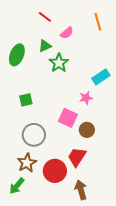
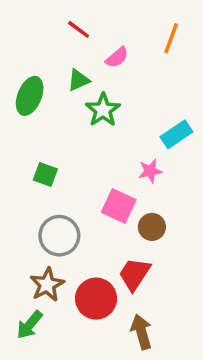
orange line: (98, 22) -> (171, 38), turned 36
green square: (26, 100) -> (45, 175), turned 32

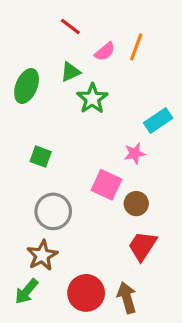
orange line: (171, 38) -> (136, 47), moved
red trapezoid: (134, 274) -> (143, 246), moved
red circle: (96, 299) -> (86, 293), moved

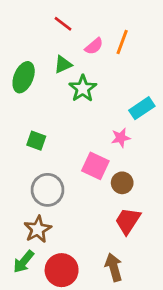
red circle: (86, 293) -> (62, 270), moved

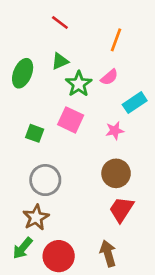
pink semicircle: (94, 46) -> (109, 77), moved
pink square: (95, 166) -> (71, 120), moved
brown circle: (122, 183) -> (116, 173), size x1.4

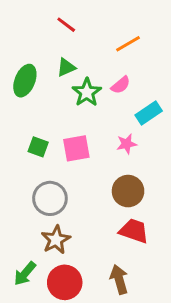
orange line: (116, 40) -> (128, 44), turned 40
pink square: (71, 120) -> (76, 148), moved, turned -35
red trapezoid: (121, 209) -> (134, 231), turned 76
brown star: (36, 217) -> (56, 240), moved

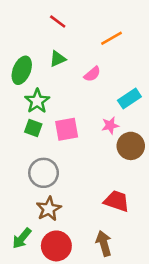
pink semicircle: (121, 85) -> (92, 74), moved
green star: (87, 92) -> (37, 101), moved
brown circle: (128, 191) -> (131, 146), moved

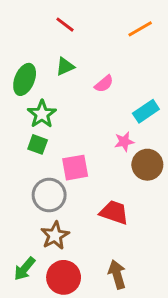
orange line: (112, 38) -> (140, 29), moved
pink square: (67, 129) -> (75, 168), moved
red trapezoid: (117, 201) -> (114, 212), moved

